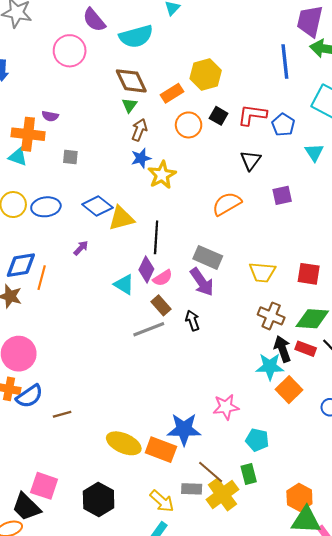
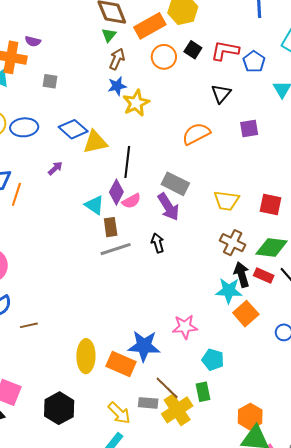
orange rectangle: (172, 93) -> (150, 26), size x1.4
brown rectangle: (161, 305) -> (111, 227), moved, turned 30
yellow ellipse: (124, 443) -> (86, 356), turned 64

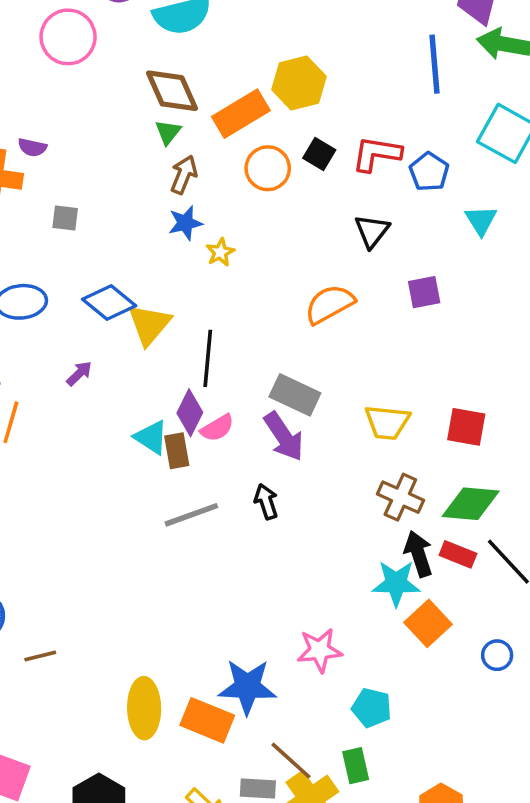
yellow star: (136, 103) -> (220, 252), size x0.6
yellow triangle: (95, 142) -> (149, 324), turned -36
brown rectangle: (111, 227) -> (177, 451), moved

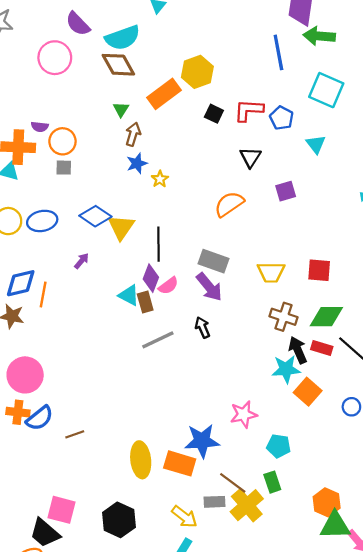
brown diamond: (172, 91) -> (118, 65), moved
orange circle: (268, 168) -> (62, 141), moved

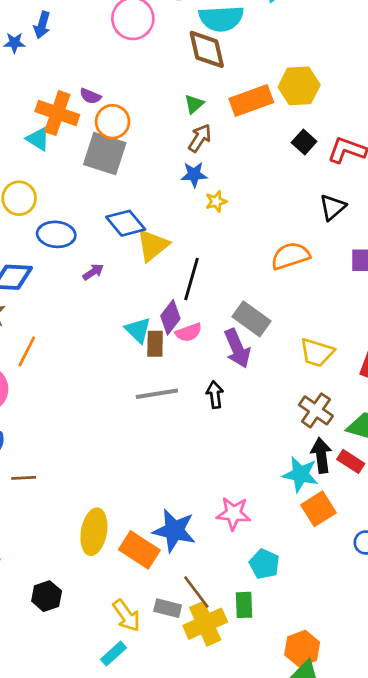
gray square: (64, 168) -> (105, 154), size x2.0
blue ellipse: (42, 221) -> (56, 234), moved
orange line: (43, 295) -> (27, 351), moved
black hexagon: (119, 520) -> (47, 596), size x0.7

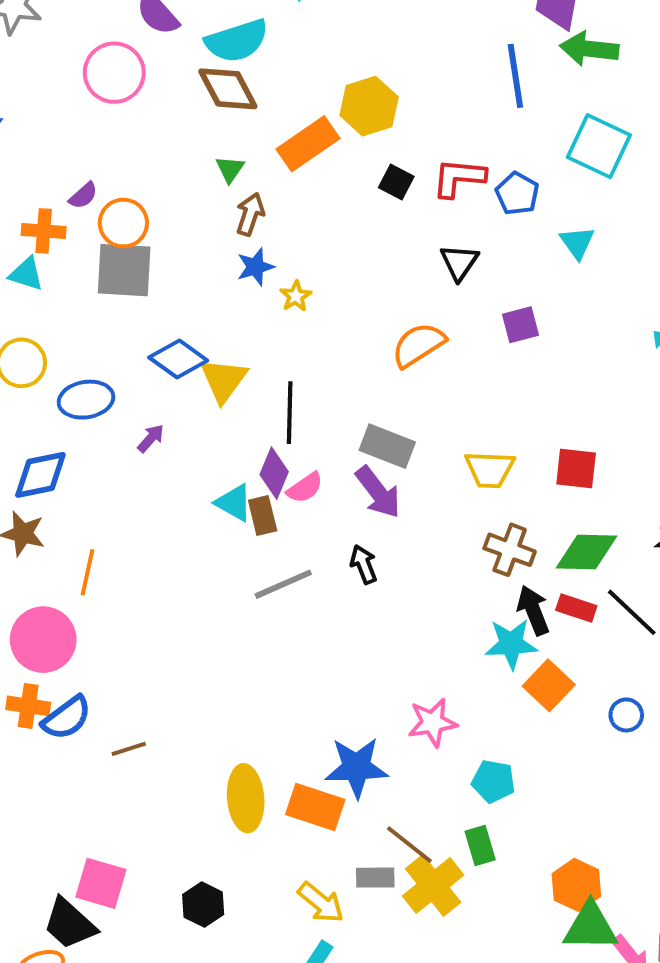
purple semicircle: (90, 96) -> (83, 196), turned -50
orange cross: (57, 113) -> (44, 231), size x0.7

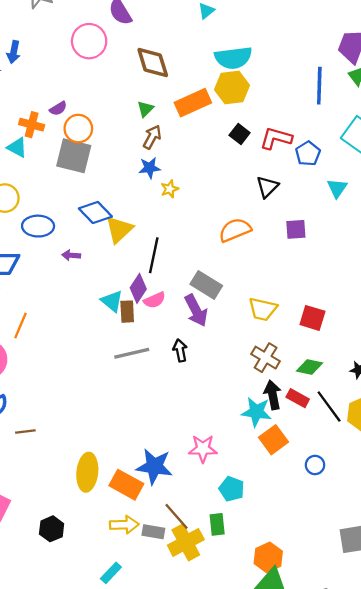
cyan semicircle: (237, 41) -> (233, 58), moved
purple arrow: (151, 438) -> (71, 255), turned -138
green diamond: (586, 552) -> (309, 367), size x0.7
yellow arrow: (321, 903) -> (124, 525), moved, turned -52

